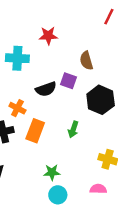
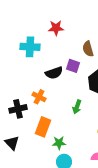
orange cross: (17, 108) -> (39, 97), moved
orange rectangle: (35, 131) -> (43, 127), moved

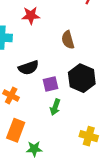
purple square: (73, 66) -> (51, 84), moved, turned -32

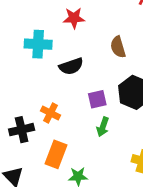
black semicircle: (28, 68) -> (71, 66), moved

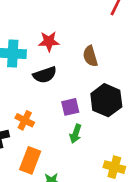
red star: (74, 18) -> (49, 41), moved

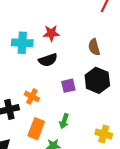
brown semicircle: (90, 56) -> (94, 47), moved
green arrow: (76, 134) -> (64, 121), moved

